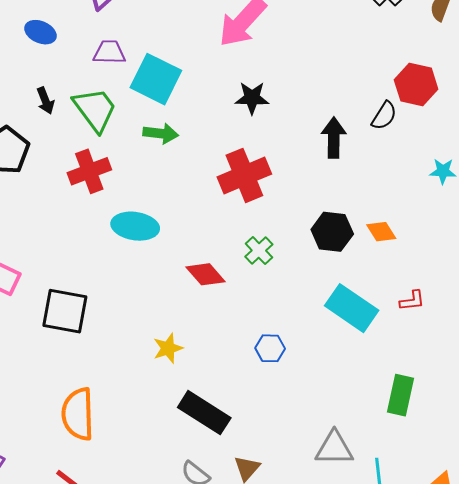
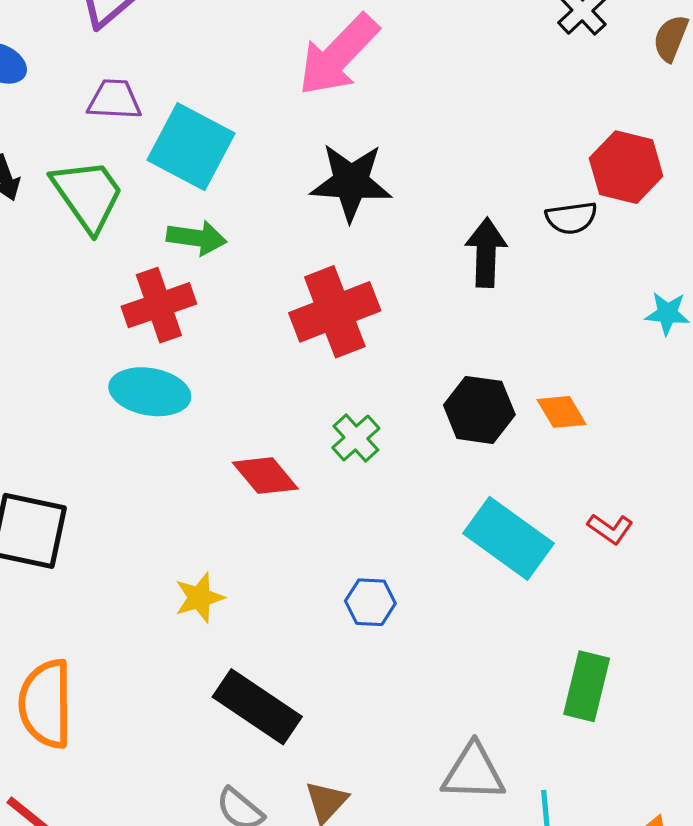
black star: (252, 98) -> (351, 182), size x1.4
black semicircle: (384, 116) -> (571, 218), turned 48
red cross: (89, 171) -> (159, 305), moved
red L-shape: (412, 301) -> (610, 529), turned 40

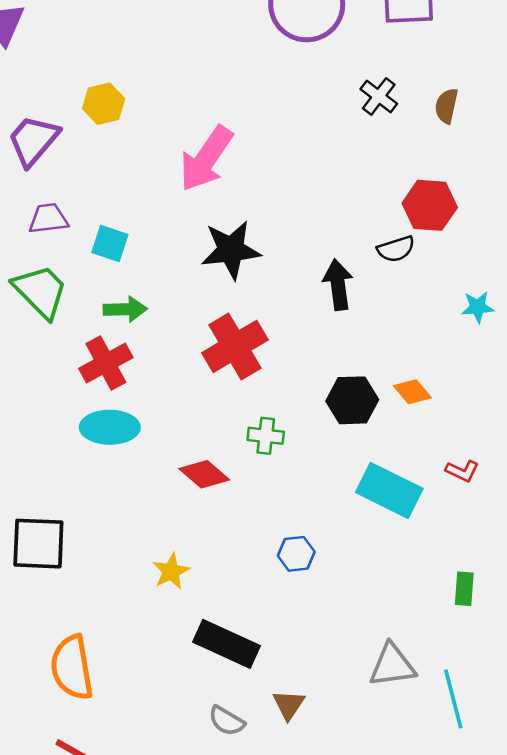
cyan square: (191, 147) -> (110, 243), size x0.6
green cross: (356, 438) -> (266, 436), turned -32
green rectangle: (587, 686) -> (464, 589), size x0.7

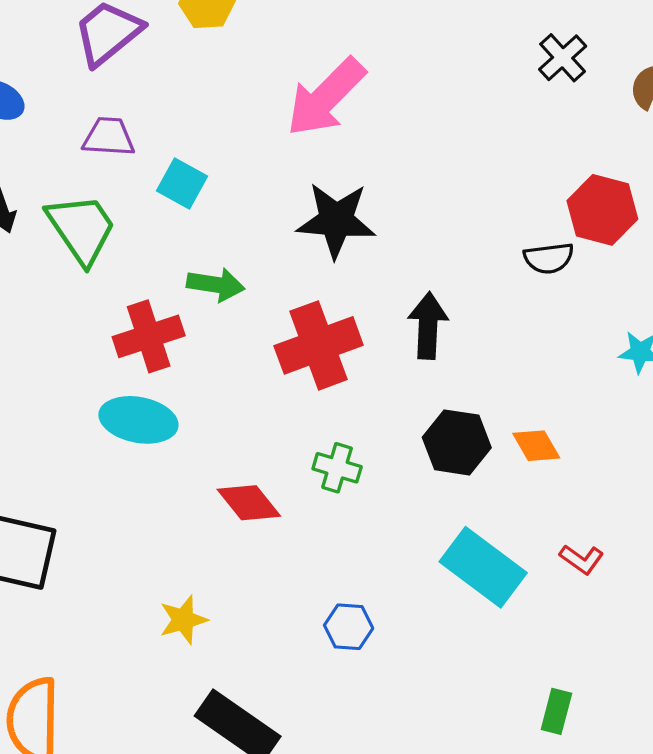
black arrow: (338, 285) -> (428, 326), moved
green arrow: (125, 309) -> (216, 285), moved

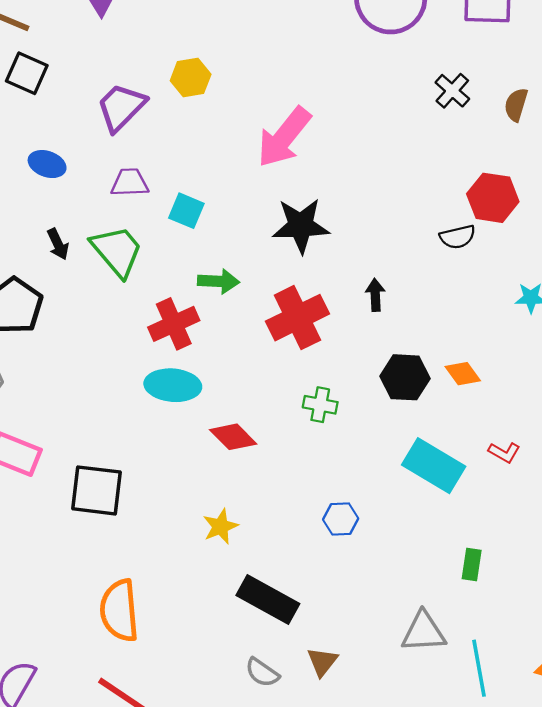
black arrow: (428, 326) -> (375, 295), size x0.7
red diamond: (249, 503) -> (233, 437), moved
green rectangle: (556, 711) -> (472, 565), moved

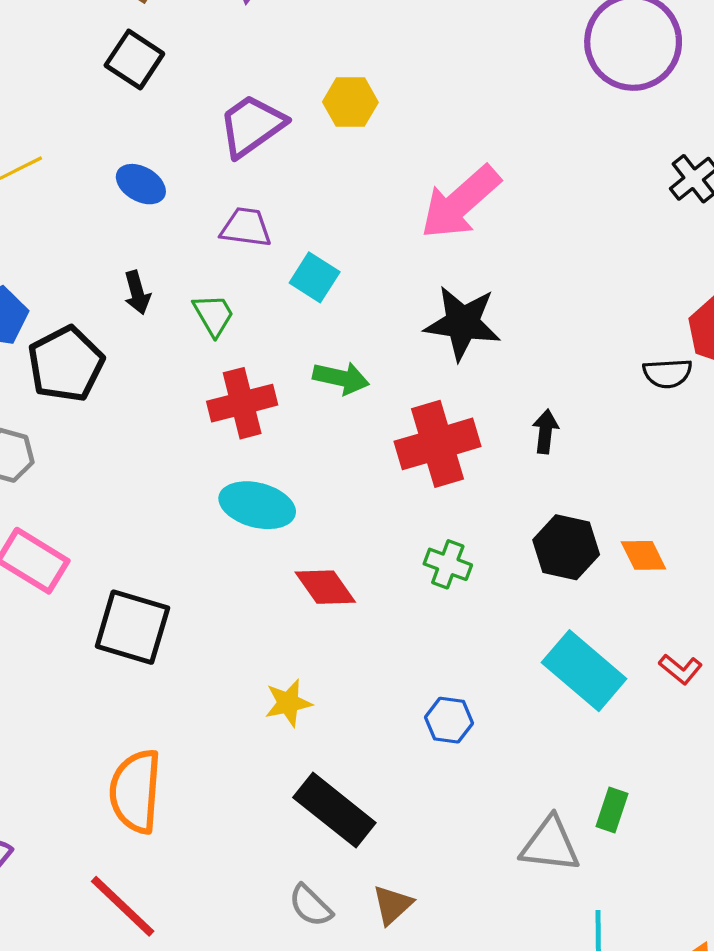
green trapezoid: (117, 251) -> (214, 315), size x0.6
red cross: (174, 324) -> (242, 403), moved
gray triangle: (424, 632) -> (550, 845), moved

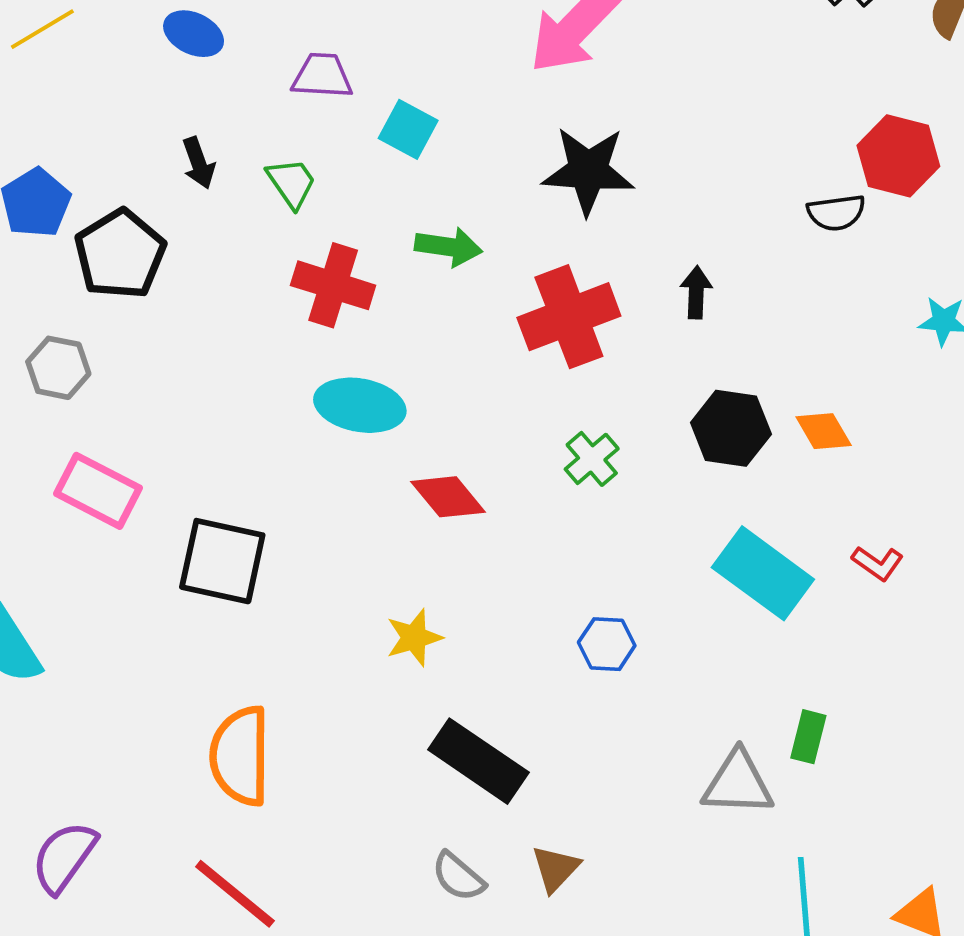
red cross: (242, 403) -> (333, 285), turned 36
green cross: (448, 564) -> (592, 459), turned 33

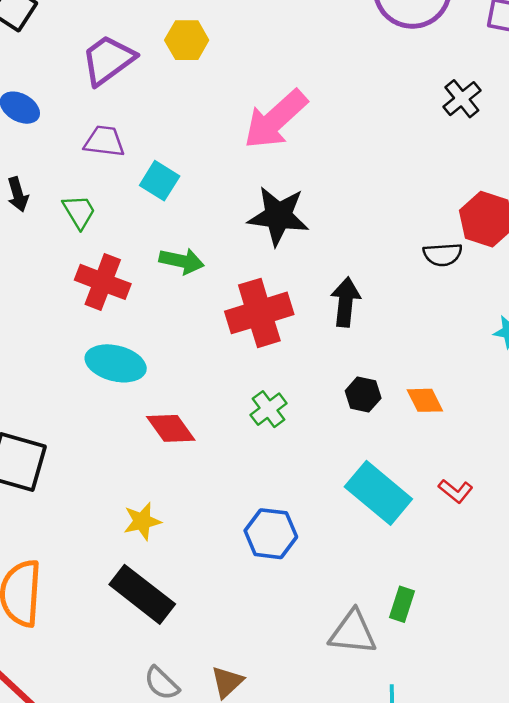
black arrow: (696, 292) -> (346, 302), size x1.4
black hexagon: (731, 428) -> (363, 394), size x0.7
blue hexagon: (607, 644) -> (271, 534), size x1.4
black rectangle: (478, 761) -> (142, 594), moved

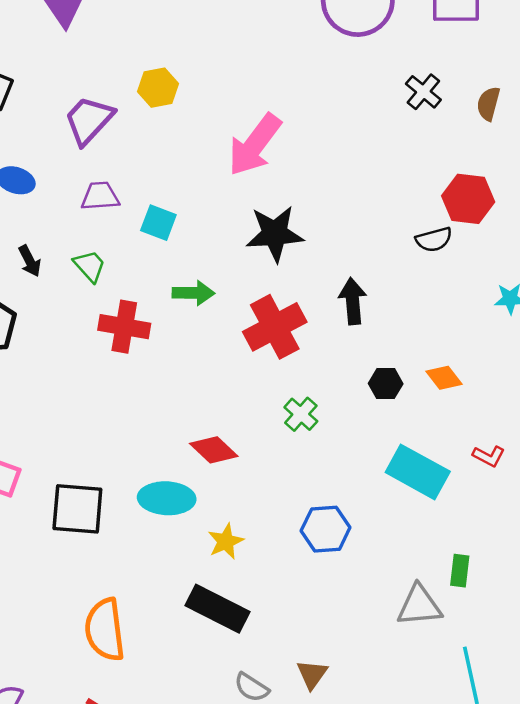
cyan ellipse: (116, 363) -> (167, 498), moved
yellow star: (142, 521) -> (226, 541), moved

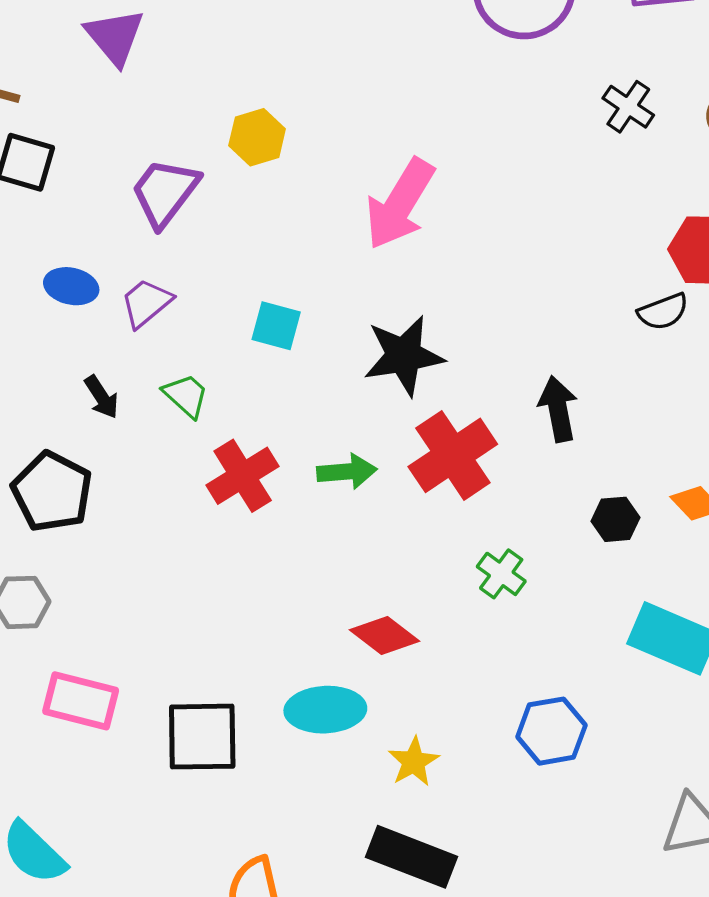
purple trapezoid: (100, 196) -> (146, 303), moved, turned -30
black star: (275, 234) -> (404, 356), moved
green arrow: (193, 293) -> (347, 472), moved
red cross: (124, 327) -> (243, 476), turned -36

